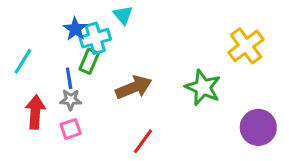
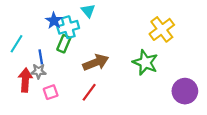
yellow cross: (246, 46) -> (162, 29), moved
blue line: (69, 78) -> (41, 57), moved
gray star: (71, 100) -> (39, 71), moved
red line: (143, 141) -> (89, 92), moved

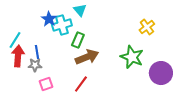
yellow cross: (162, 29) -> (147, 27), size x0.7
green rectangle: (64, 44) -> (78, 40), moved
red arrow: (25, 80) -> (18, 56), moved
purple circle: (185, 91) -> (161, 73), moved

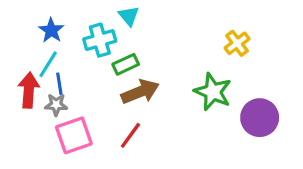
blue star: (49, 19) -> (51, 30), moved
cyan line: (15, 40) -> (48, 64), moved
green rectangle: (78, 40) -> (126, 64), turned 42
pink square: (46, 84) -> (74, 135), size x1.6

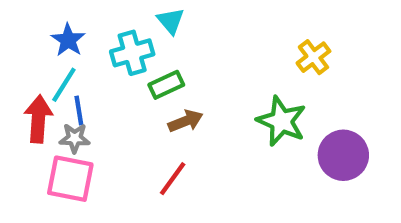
brown arrow: (140, 92) -> (185, 121), size x0.7
pink square: (74, 135) -> (70, 179), moved, turned 30

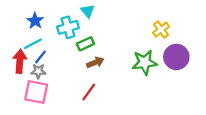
cyan line: (64, 85) -> (33, 44), turned 30
blue line: (79, 110) -> (41, 57), turned 48
green star: (281, 121) -> (145, 62), turned -30
purple circle: (343, 155) -> (176, 57), moved

